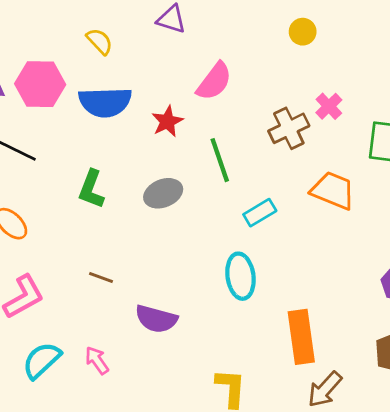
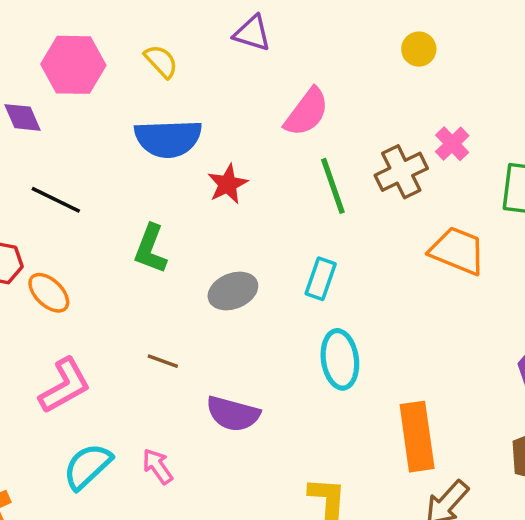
pink hexagon: (40, 84) -> (73, 65), moved
red star: (167, 121) -> (228, 184), moved
green line: (220, 160) -> (333, 186), moved
gray ellipse: (163, 193) -> (233, 291), moved
cyan rectangle: (260, 213) -> (321, 279), moved, turned -40

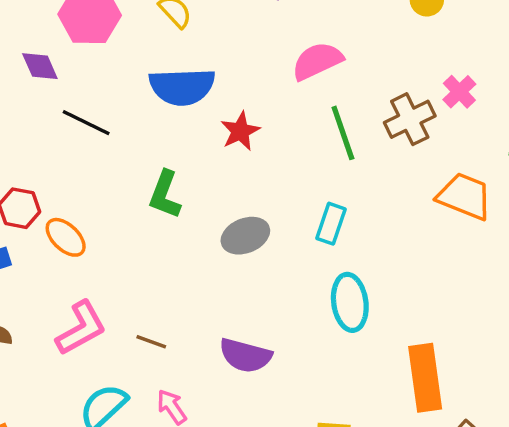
pink semicircle: (307, 112) -> (317, 61), turned -152
black line: (56, 200) -> (86, 123), moved
brown line: (163, 361) -> (151, 342), moved

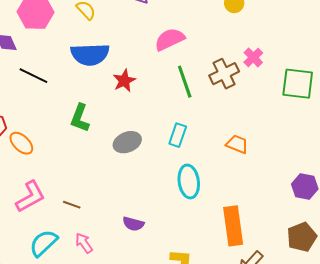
orange trapezoid: (465, 196) -> (237, 144), moved, size x0.7
purple semicircle: (245, 355) -> (133, 224), moved, size x0.7

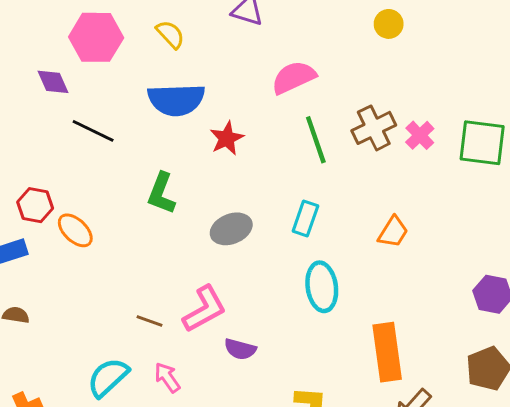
pink cross: (253, 57) -> (420, 135), moved
orange trapezoid: (237, 144) -> (393, 232), turned 100
pink L-shape: (30, 197) -> (204, 309), moved

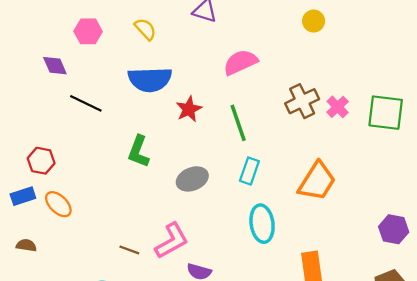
pink hexagon: (96, 37) -> (88, 31), size x0.7
green line: (316, 140) -> (238, 123), moved
orange ellipse: (75, 230) -> (58, 204), moved
orange trapezoid: (393, 232) -> (317, 181), size x1.6

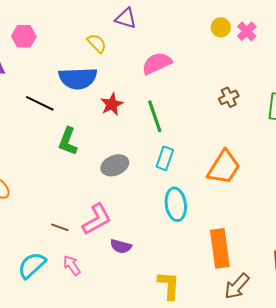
yellow semicircle: (145, 29) -> (97, 43), moved
brown cross: (302, 101) -> (229, 97), moved, size x0.7
black line: (86, 103) -> (40, 103), moved
pink cross: (338, 107) -> (247, 31), moved

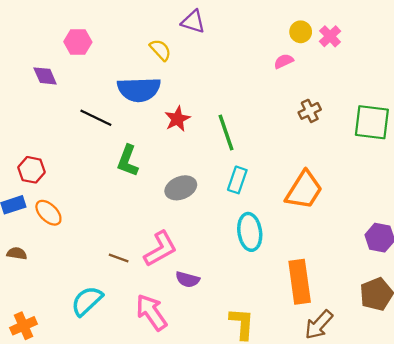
pink semicircle: (157, 63) -> (284, 61), moved, size x0.6
pink arrow: (72, 265) -> (151, 312), moved, size x1.6

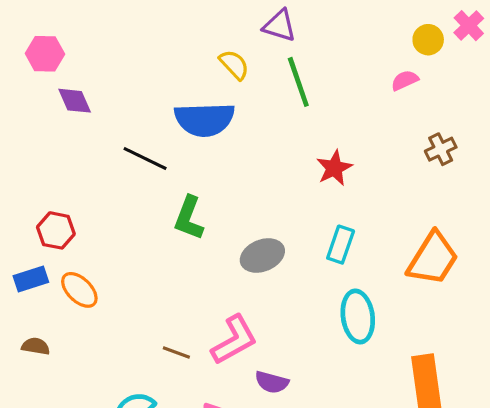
pink cross: (330, 36) -> (469, 26), moved
pink hexagon: (78, 42) -> (45, 54), moved
red star: (177, 119) -> (334, 168), moved
green line: (226, 132) -> (298, 82), moved

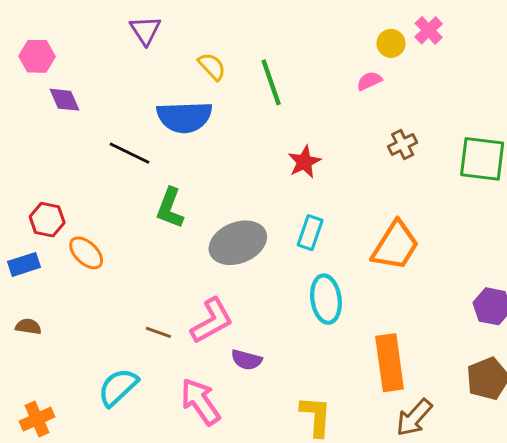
purple triangle: (280, 26) -> (145, 30), moved, turned 40
gray ellipse: (262, 256) -> (238, 243), size x1.4
orange ellipse: (79, 290) -> (86, 253), moved

